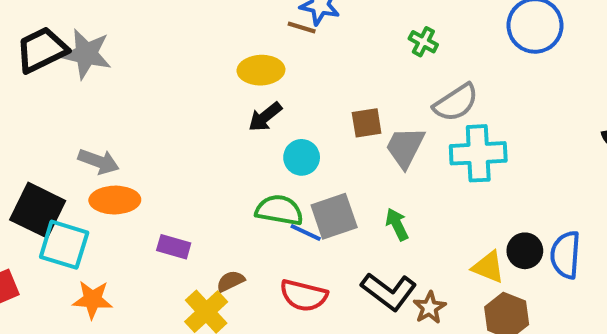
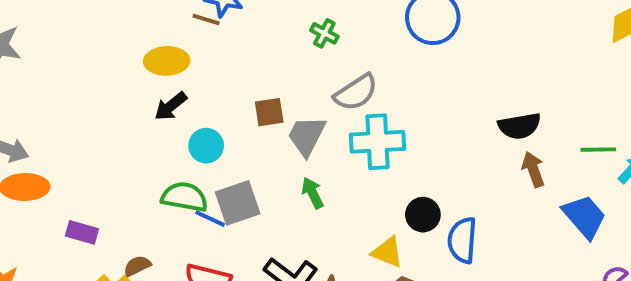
green arrow: (397, 224) -> (313, 193), moved
black circle: (525, 251) -> (423, 215), moved

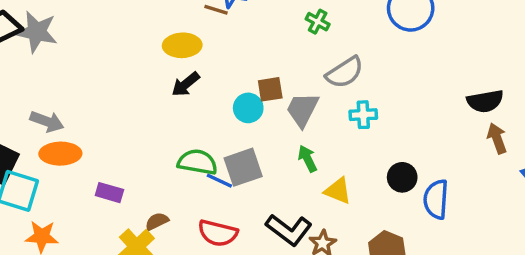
cyan cross: (378, 142) -> (363, 115), size x0.6
cyan circle: (206, 146) -> (248, 108), moved
yellow triangle: (387, 252) -> (338, 191), moved

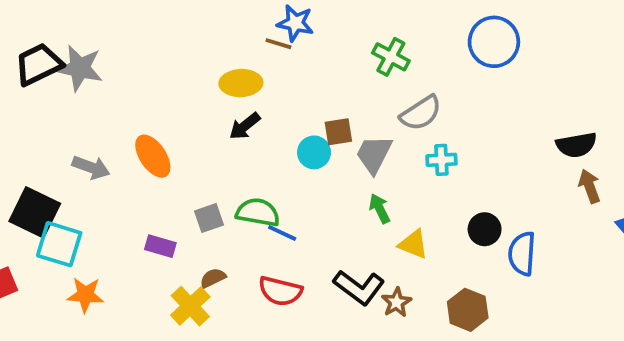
green cross: (318, 22) -> (391, 57), size x1.4
orange ellipse: (60, 154) -> (153, 156), moved, turned 57
gray square: (243, 167) -> (209, 218), moved, size x0.7

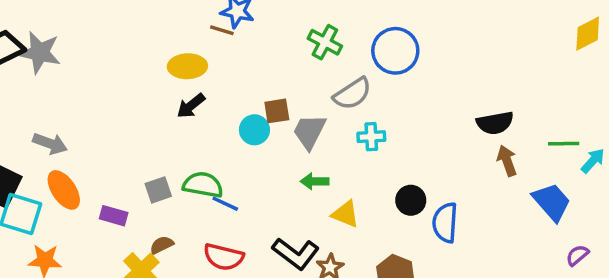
blue circle: (494, 42) -> (395, 51), moved
orange ellipse: (153, 156) -> (64, 190), moved
green arrow: (380, 209) -> (315, 181), turned -64

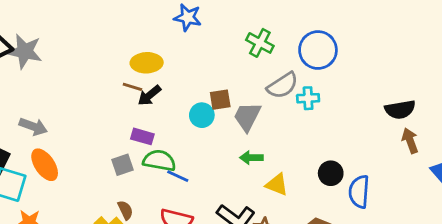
brown line: (222, 30) -> (132, 87), moved
cyan cross: (371, 137) -> (308, 98), moved
purple rectangle: (114, 216) -> (142, 136), moved
brown semicircle: (162, 245) -> (125, 210), turned 90

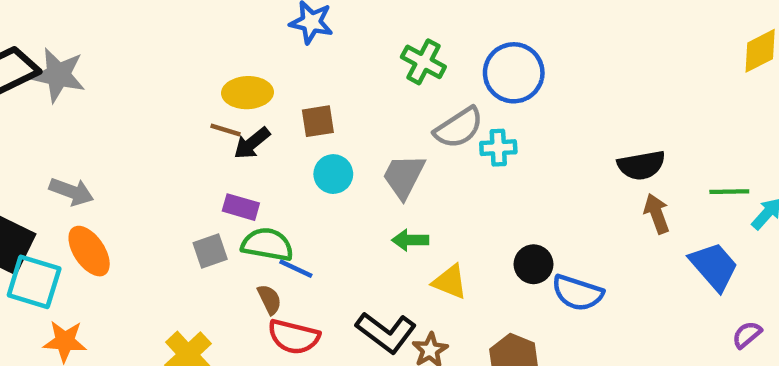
brown square: (220, 100) -> (318, 121), moved
blue semicircle: (359, 192) -> (578, 293), turned -76
brown semicircle: (125, 210) -> (269, 299), moved

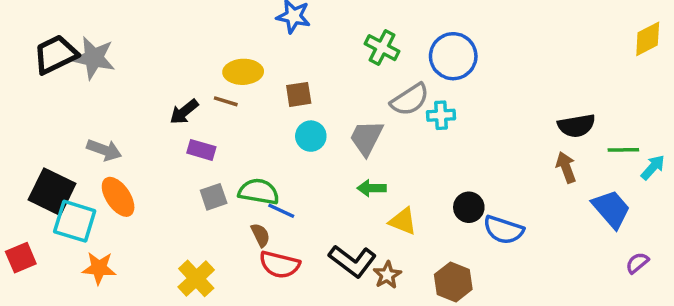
black arrow: (252, 143) -> (184, 112), moved
black semicircle: (641, 165) -> (576, 126), moved
purple rectangle: (241, 207) -> (201, 150), moved

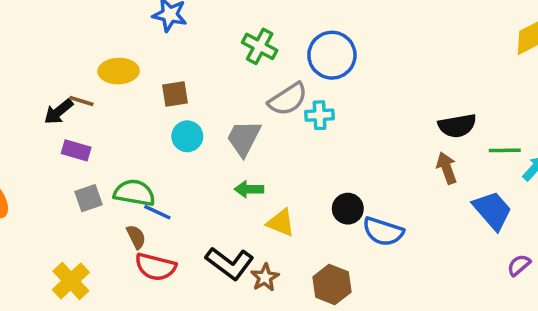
brown line: (226, 101) -> (81, 101), moved

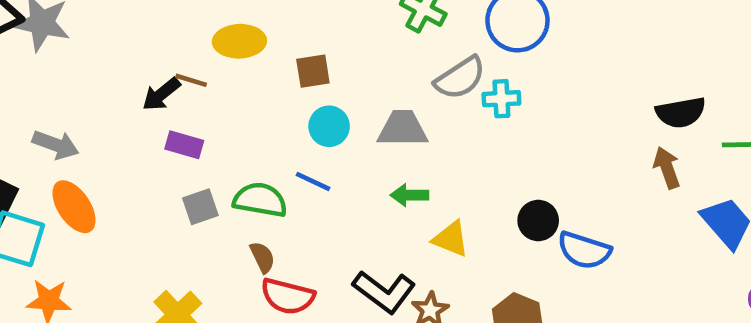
gray trapezoid: (244, 138) -> (403, 129), turned 63
blue line: (157, 212) -> (313, 181), moved

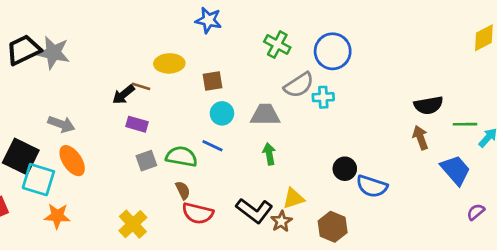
green arrow: (409, 195) -> (269, 154), turned 80
yellow triangle: (451, 239) -> (294, 198), moved, turned -40

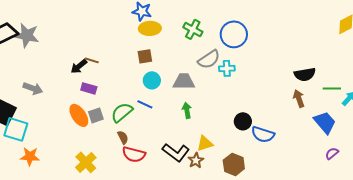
yellow ellipse: (169, 63) -> (150, 28), moved
green semicircle: (181, 157) -> (122, 112), turned -50
orange ellipse: (72, 161) -> (79, 115), moved
purple semicircle: (476, 212) -> (332, 153), moved

